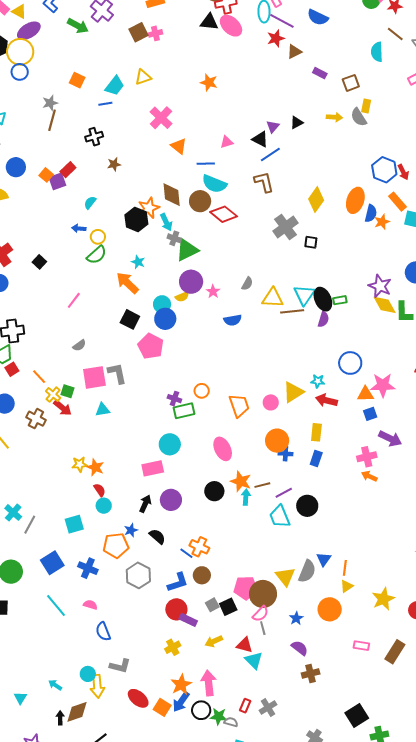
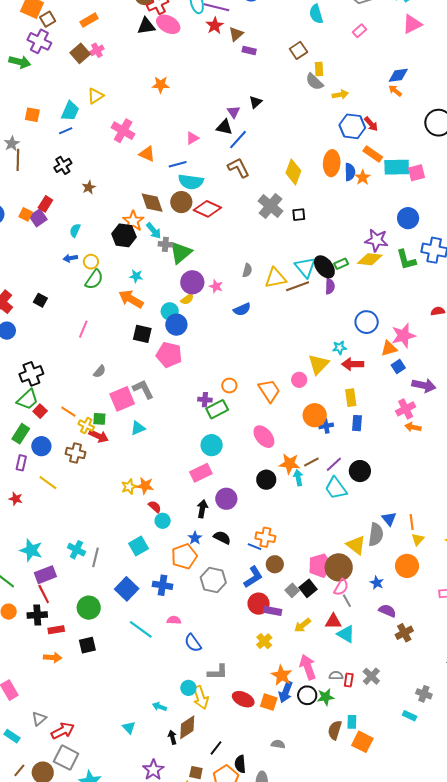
purple rectangle: (320, 73) -> (249, 50), moved
yellow arrow: (334, 117) -> (340, 95), moved
yellow diamond: (385, 305) -> (370, 259), moved, turned -40
gray semicircle: (231, 722) -> (336, 676), moved

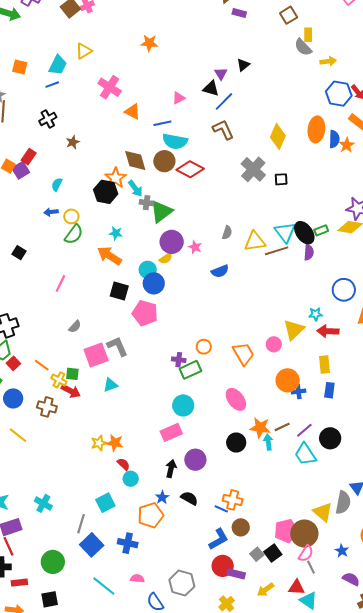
gray line: (96, 557) -> (81, 524), moved
gray hexagon: (213, 580) -> (182, 583), moved

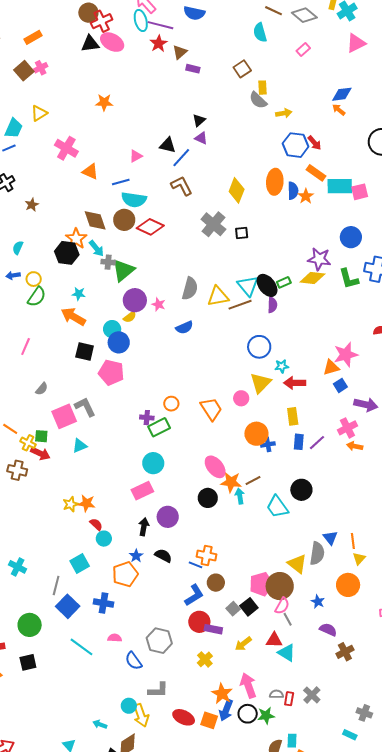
purple triangle: (221, 74) -> (201, 138), moved, turned -32
gray semicircle: (227, 233) -> (190, 289), size x1.6
blue circle: (344, 290) -> (259, 347), moved
pink ellipse: (236, 399) -> (215, 467), moved
purple line: (304, 430) -> (317, 443), moved

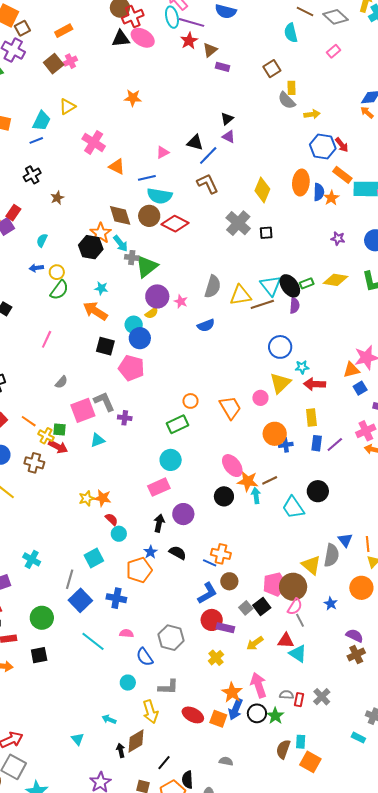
purple star: (319, 259) -> (338, 239), moved, size x0.6
purple cross: (147, 418) -> (125, 418), moved
purple semicircle: (328, 630) -> (355, 636), moved
cyan circle: (129, 706) -> (128, 683), moved
green star: (266, 716) -> (275, 716), turned -30

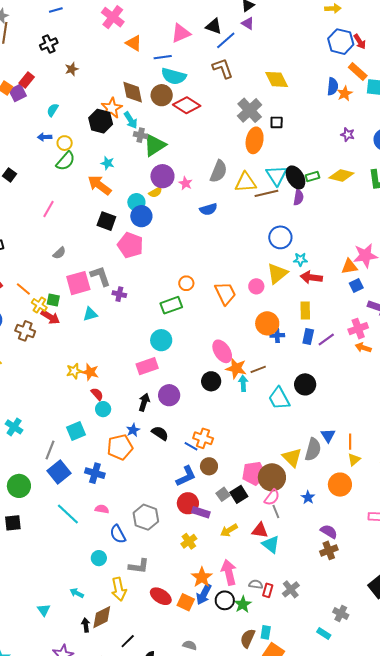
pink triangle: (163, 152) -> (181, 33), size x1.5
orange ellipse: (301, 183) -> (255, 140), moved
yellow diamond: (262, 190) -> (277, 79), turned -55

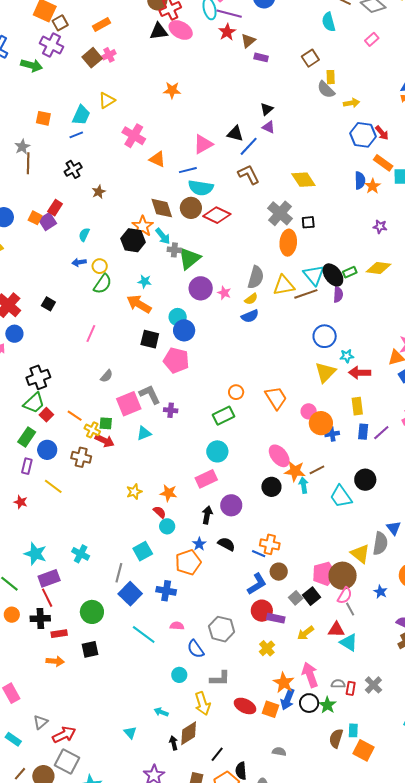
yellow semicircle: (155, 192) -> (251, 299), moved
pink circle: (256, 286) -> (309, 411), moved
orange star: (90, 372) -> (169, 493), moved

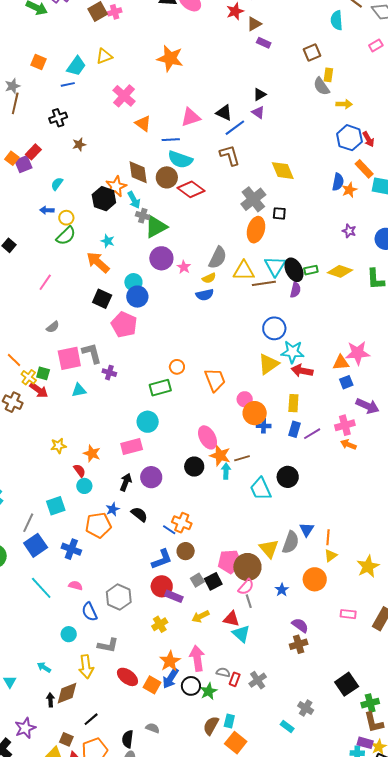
orange star: (172, 90) -> (170, 58), size x1.5
cyan star: (347, 356) -> (293, 352), size x1.6
black semicircle: (241, 771) -> (128, 739), moved

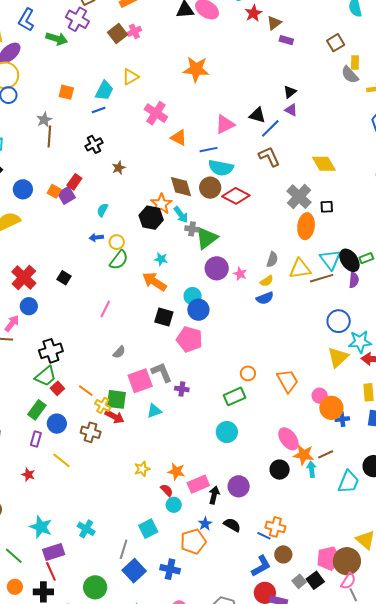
gray semicircle: (218, 258) -> (272, 260), size x0.7
green square: (43, 373) -> (116, 399), size x1.5
pink rectangle: (132, 447) -> (198, 484), moved
cyan trapezoid: (261, 489) -> (349, 482), turned -125

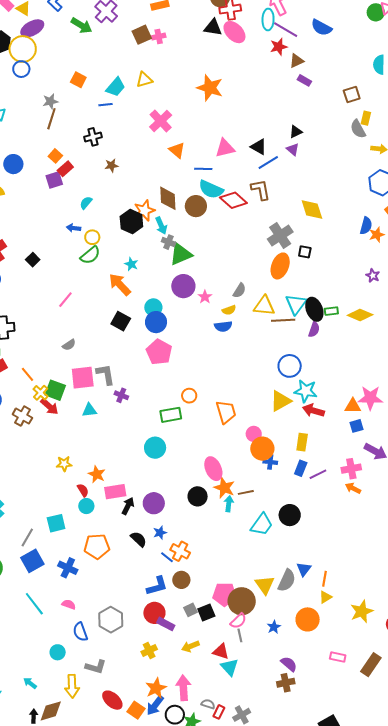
orange square: (54, 191) -> (55, 156), moved
red diamond: (236, 196) -> (233, 200), moved
pink pentagon: (189, 339) -> (159, 352), moved
blue star: (205, 524) -> (160, 533), moved

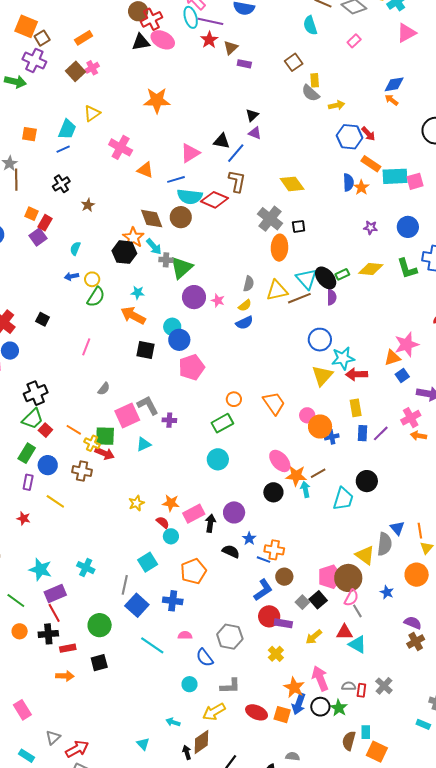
brown L-shape: (261, 190) -> (237, 181), turned 40
pink pentagon: (159, 352) -> (192, 367), turned -30
yellow arrow: (72, 686) -> (214, 712), turned 80

